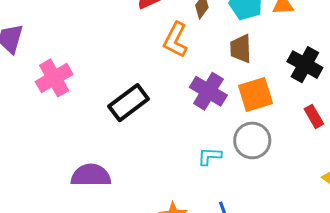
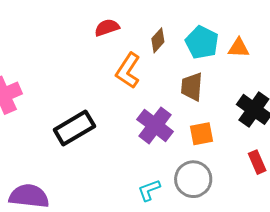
orange square: (255, 94) -> (201, 134), size x0.7
cyan L-shape: (210, 156) -> (149, 190), turned -30

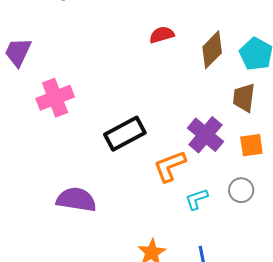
brown diamond: (158, 40) -> (212, 50), size x1.5
orange L-shape: (128, 71) -> (170, 166), moved, turned 33
gray circle: (193, 179) -> (241, 190), size x0.7

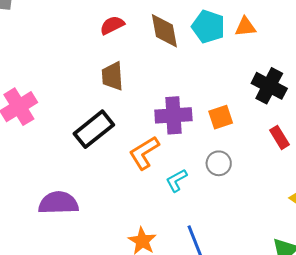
brown diamond: (212, 50) -> (164, 31), turned -45
brown trapezoid: (244, 98) -> (113, 76), moved
purple cross: (205, 135) -> (173, 115), turned -33

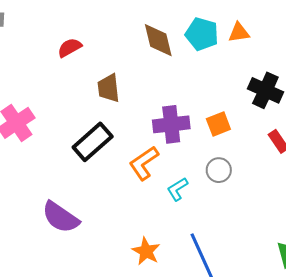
red semicircle: (112, 25) -> (70, 48), moved
purple semicircle: (58, 203) -> (60, 217), turned -141

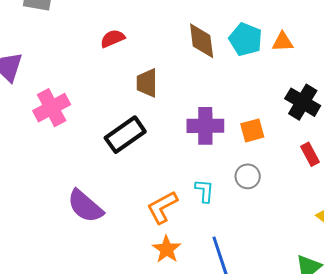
orange L-shape: (144, 163) -> (162, 207), moved
cyan L-shape: (177, 189) -> (204, 191), turned 120

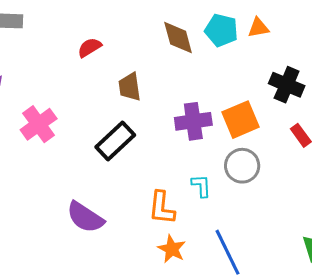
orange square: (252, 130) -> (240, 120), size x1.5
gray circle: (248, 176) -> (242, 166), size x1.4
orange L-shape: (162, 207) -> (162, 208), turned -48

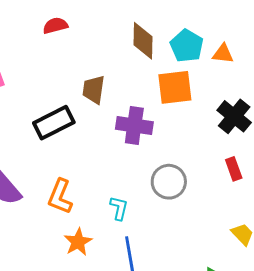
brown trapezoid: (130, 87) -> (94, 89), moved
orange square: (240, 120) -> (175, 87), moved
cyan L-shape: (201, 186) -> (119, 208), moved
orange L-shape: (162, 208) -> (60, 197), moved

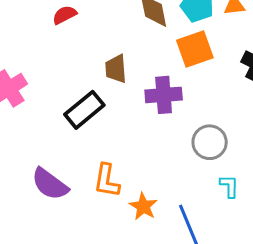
cyan L-shape: (119, 208) -> (229, 186), moved
orange star: (78, 242) -> (143, 206), moved

